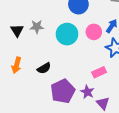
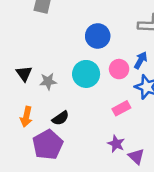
gray star: (37, 27) -> (48, 81), moved
pink rectangle: (99, 72) -> (121, 108), moved
purple pentagon: (63, 91) -> (48, 145), moved

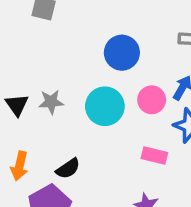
gray star: (48, 81) -> (51, 102), moved
pink rectangle: (121, 108) -> (154, 156), turned 42

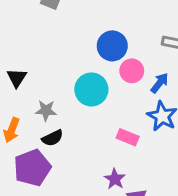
pink circle: (152, 100) -> (132, 71), moved
gray star: (51, 102) -> (46, 110), moved

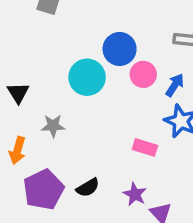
cyan circle: (91, 89) -> (87, 77), moved
black semicircle: (53, 138) -> (88, 188), moved

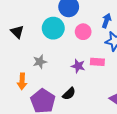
pink circle: (143, 74) -> (83, 32), moved
black triangle: (18, 93) -> (17, 32), moved
purple star: (135, 194) -> (78, 66), moved

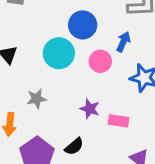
blue arrow: (106, 21) -> (123, 42), moved
pink rectangle: (97, 62) -> (118, 121), moved

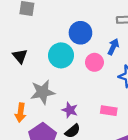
gray star: (37, 99) -> (43, 92), size x1.5
purple star: (90, 109) -> (70, 110), moved

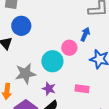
blue circle: (80, 33) -> (21, 26), moved
cyan circle: (61, 55) -> (52, 61), moved

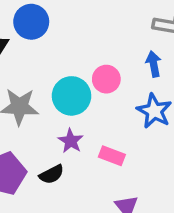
blue arrow: (85, 34) -> (154, 64), moved, turned -48
purple star: (49, 89) -> (71, 141), moved

